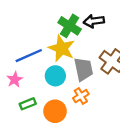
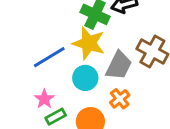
gray trapezoid: (83, 69) -> (119, 65), turned 45
pink star: (15, 80) -> (44, 99), moved

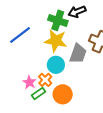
blue line: (49, 57) -> (20, 35), moved
orange cross: (120, 99) -> (45, 80), moved

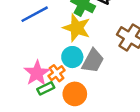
gray trapezoid: (78, 54) -> (93, 61), moved
pink star: (29, 82) -> (37, 73), size x1.5

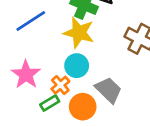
gray trapezoid: (93, 61) -> (108, 90), moved, turned -70
pink star: (37, 73) -> (26, 75), moved

